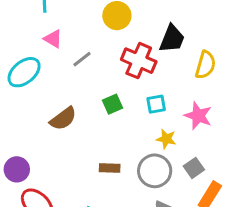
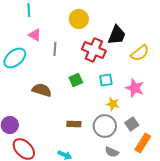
gray line: (82, 59) -> (55, 49), turned -48
yellow semicircle: (205, 65) -> (140, 53), turned 36
brown semicircle: (63, 119) -> (42, 90), turned -126

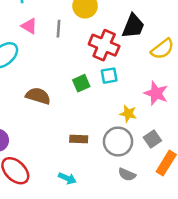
gray line: (55, 49) -> (58, 29), moved
cyan square: (106, 80) -> (109, 76), moved

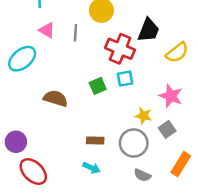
gray square: (152, 139) -> (167, 129), moved
cyan arrow: (67, 178) -> (92, 168), moved

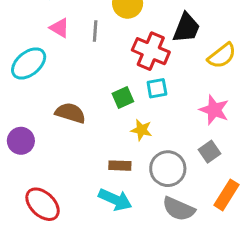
yellow star: (144, 116) -> (141, 130), moved
purple circle: (16, 142) -> (21, 141), moved
cyan arrow: (92, 168) -> (115, 200), size x1.5
gray semicircle: (142, 175) -> (179, 209), size x1.5

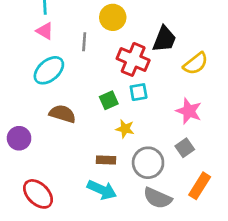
pink triangle: (60, 28) -> (45, 31), moved
cyan ellipse: (29, 63) -> (49, 70), moved

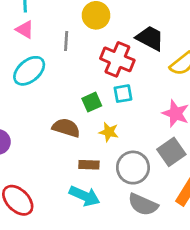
black trapezoid: (164, 39) -> (150, 38), turned -84
brown semicircle: (62, 114) -> (66, 128), moved
gray square: (185, 148) -> (171, 152), size x1.4

